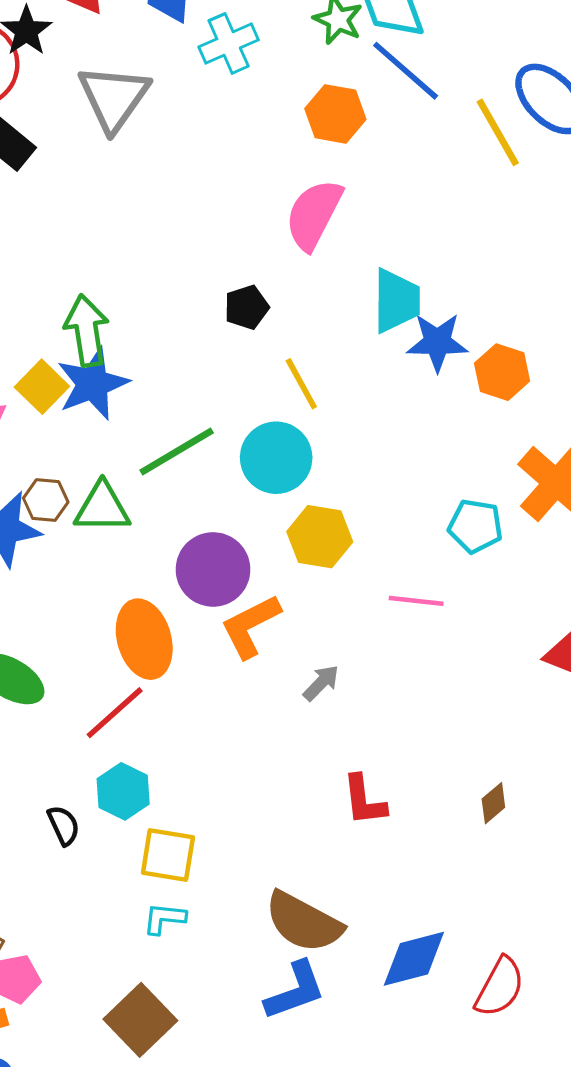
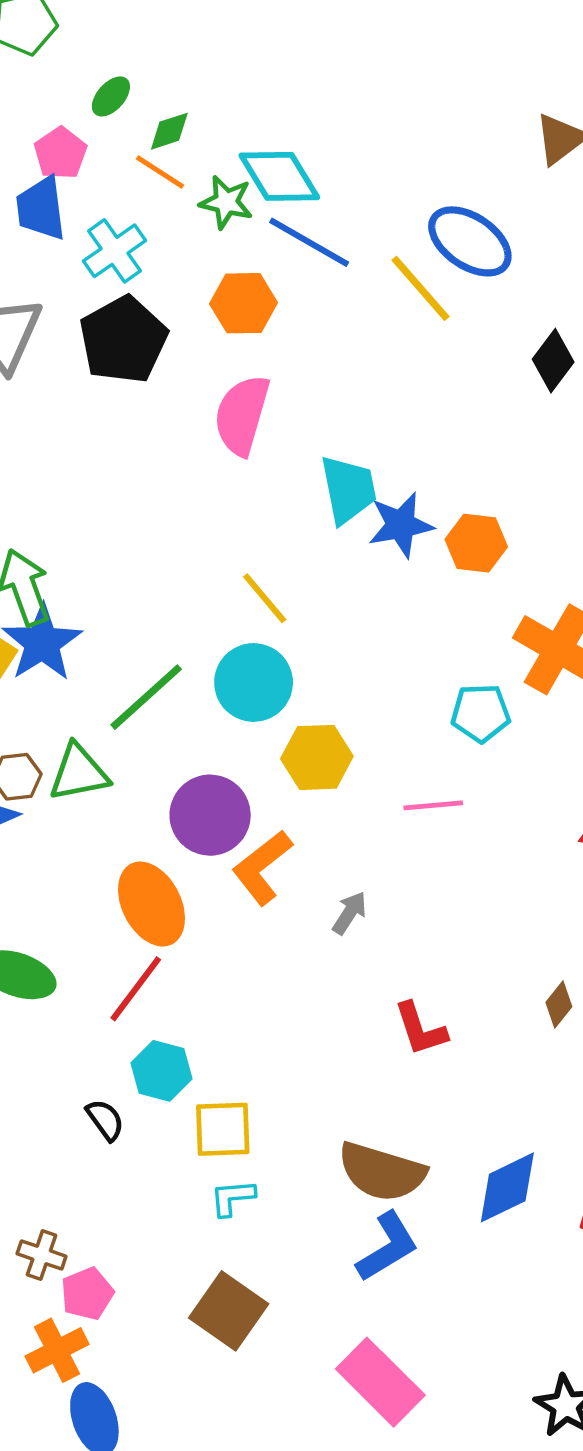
black pentagon: (247, 307) -> (123, 340), moved, size x1.8

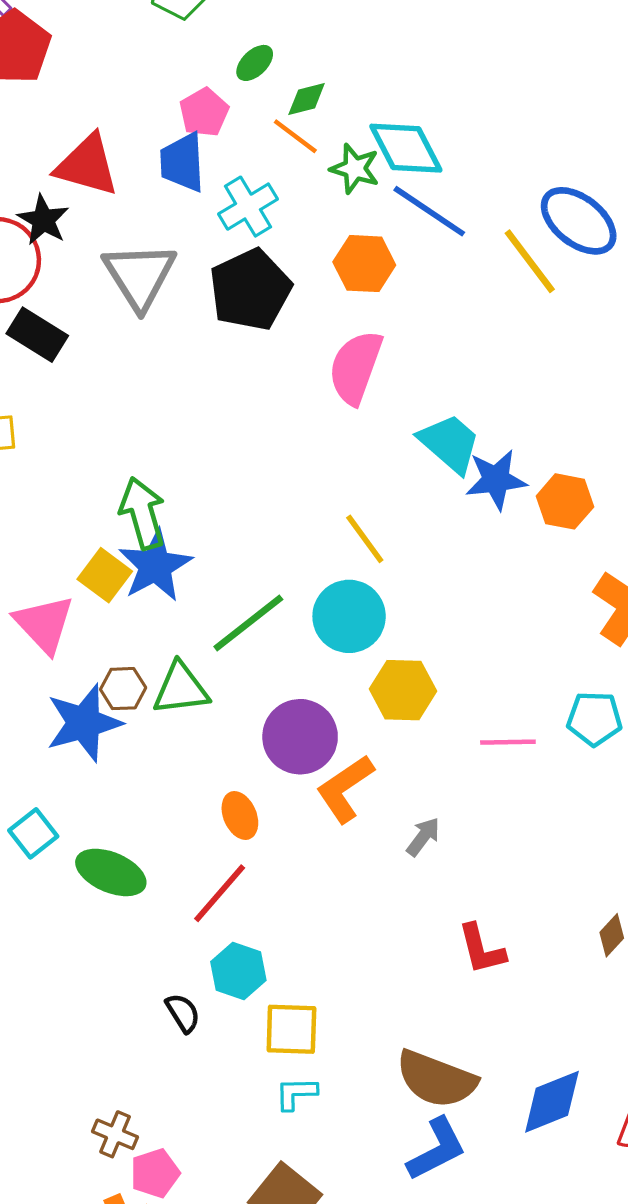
cyan trapezoid: (348, 489) -> (450, 443), turned -42
cyan pentagon: (481, 713) -> (594, 719), moved
orange ellipse: (152, 904) -> (240, 816), size x0.6

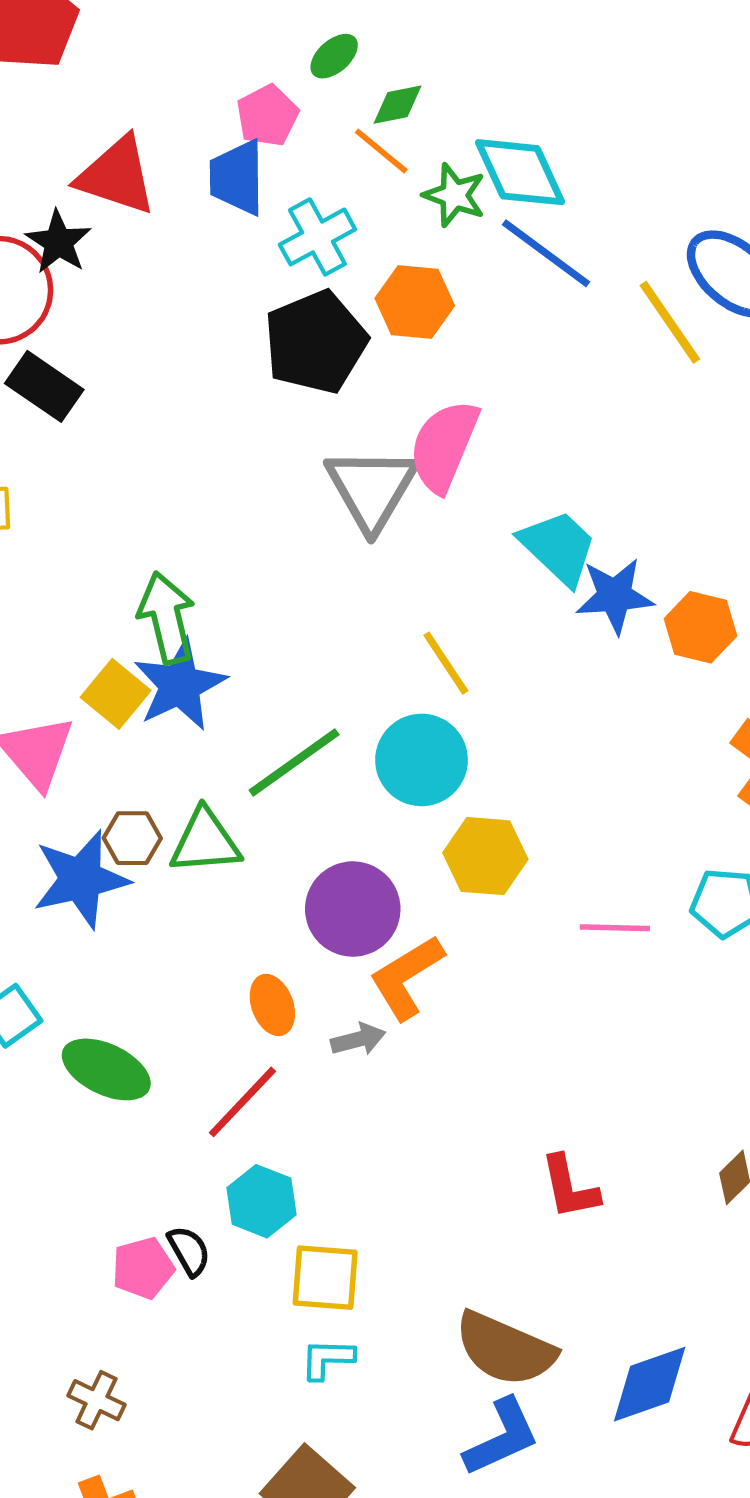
orange hexagon: (364, 264) -> (415, 302), moved
gray triangle: (140, 276) -> (372, 489), moved
gray arrow: (423, 837) -> (358, 1039), moved, turned 36
pink pentagon: (155, 1173) -> (143, 1268), moved

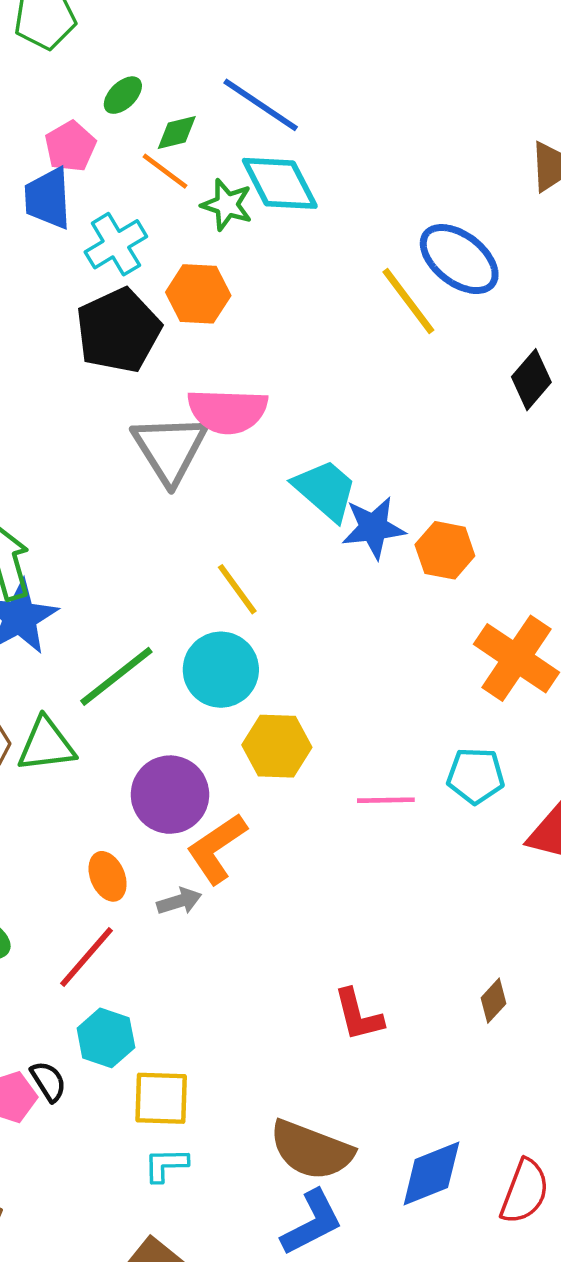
blue line: (546, 253) -> (261, 105), moved
pink semicircle: (444, 446) -> (228, 411), turned -108

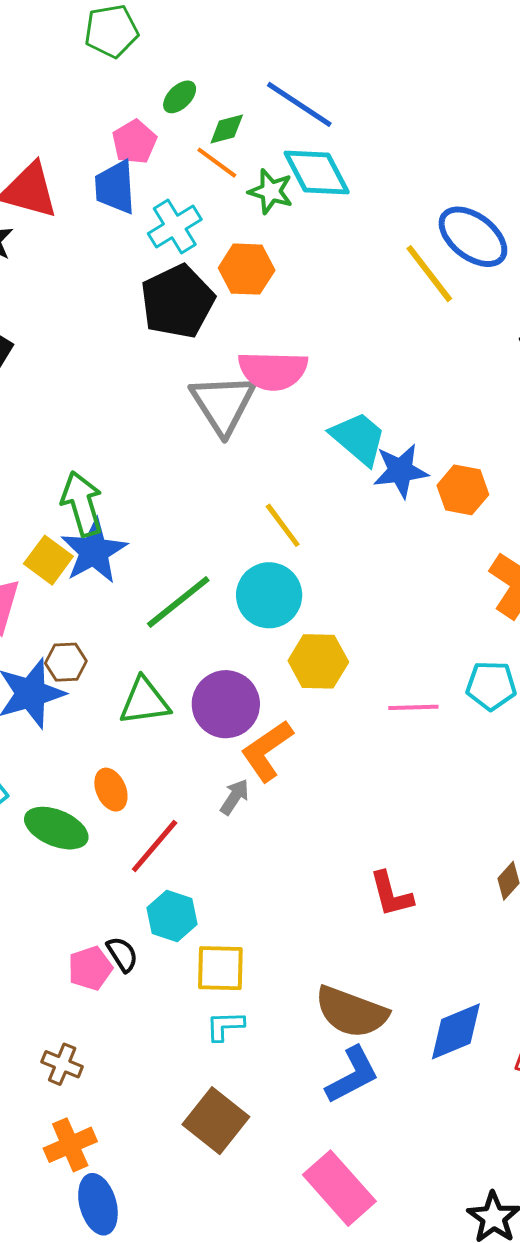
green triangle: (46, 745) -> (144, 701), moved
orange ellipse: (108, 876) -> (111, 790), moved
gray arrow: (179, 901) -> (235, 797), turned -39

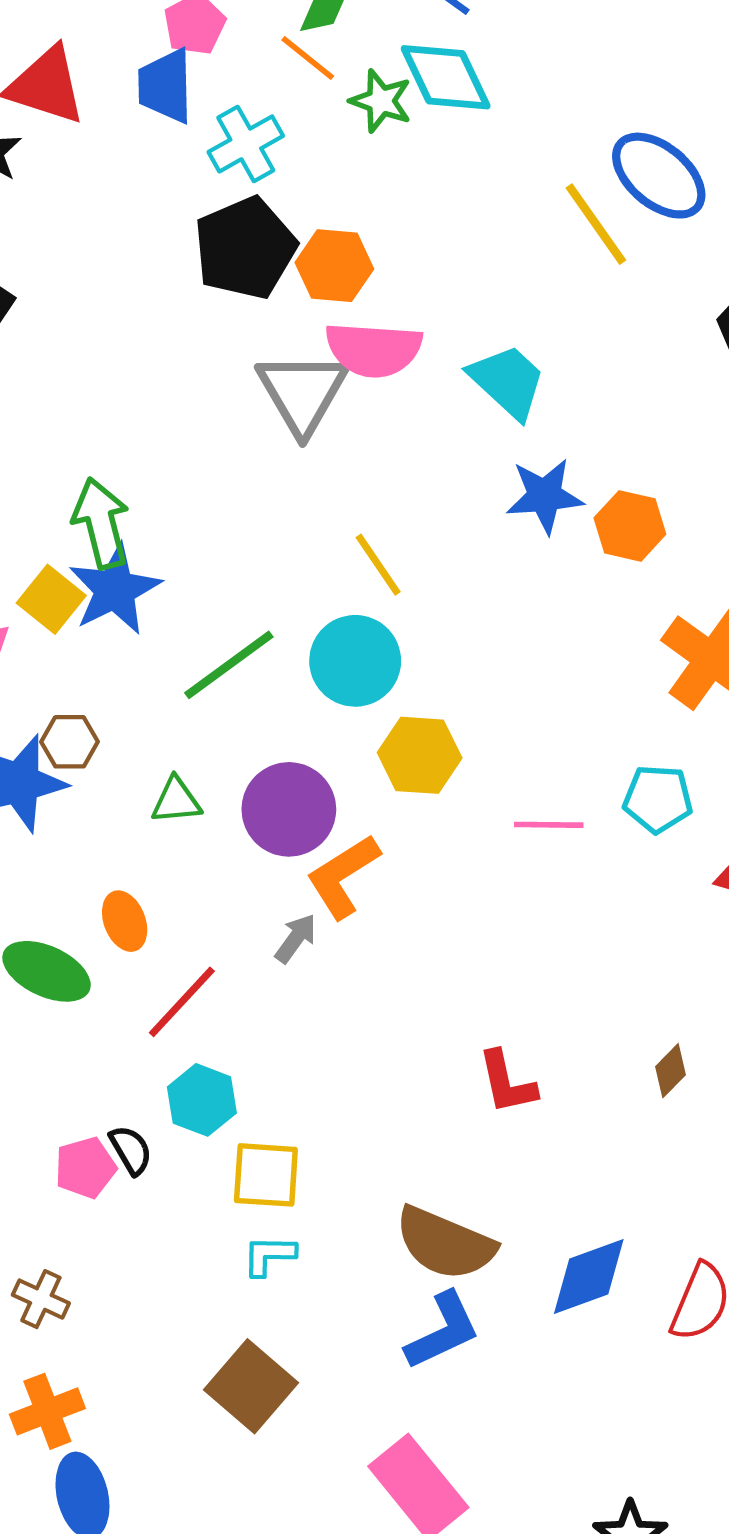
orange hexagon: (247, 269) -> (334, 266), moved
cyan trapezoid: (358, 438) -> (508, 381), moved
green triangle: (144, 701) -> (176, 801), size x0.7

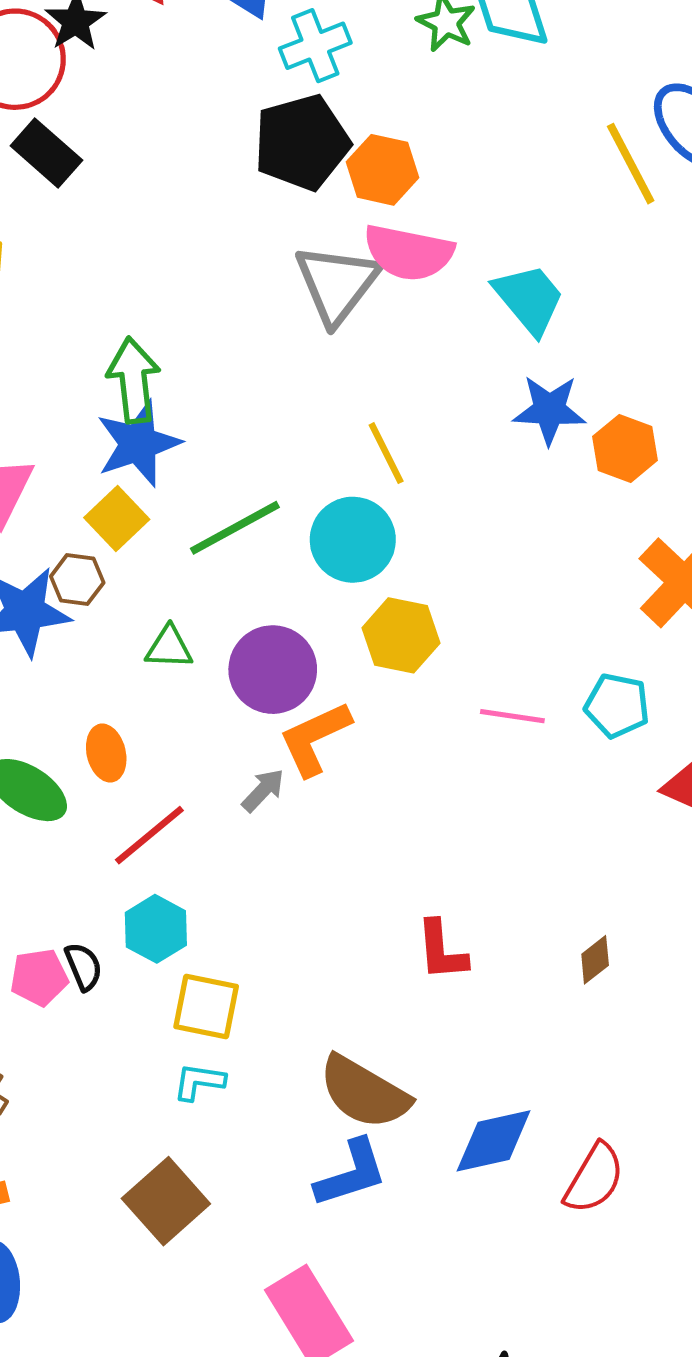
yellow square: (51, 599) -> (117, 518), moved

